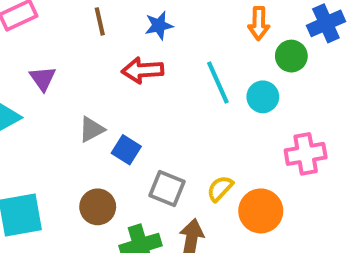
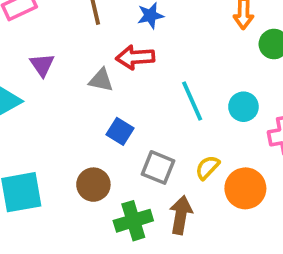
cyan line: (218, 83) -> (192, 101), moved
cyan circle: (263, 97) -> (243, 107), moved
gray triangle: (92, 129) -> (101, 80), moved, turned 40

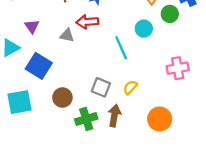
cyan circle: (243, 107) -> (144, 29), moved
blue square: (120, 131) -> (39, 66), moved, size x1.6
orange circle: (245, 188) -> (160, 119), moved

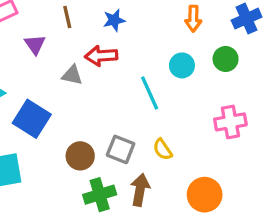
green circle: (170, 14) -> (226, 59), moved
purple triangle: (32, 26) -> (35, 44), moved
yellow semicircle: (130, 87) -> (163, 149), turned -77
brown circle: (62, 98) -> (80, 156), moved

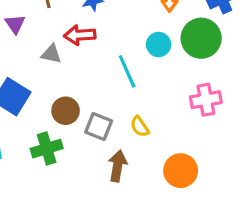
green circle: (226, 59) -> (201, 38), size x1.6
brown circle: (80, 156) -> (66, 111), moved
green cross: (100, 195) -> (47, 149), moved

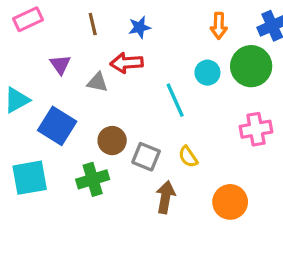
purple triangle: (15, 24) -> (60, 65), moved

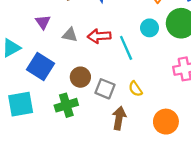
red arrow: (127, 63) -> (99, 36), moved

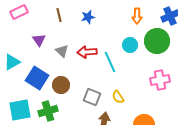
gray triangle: (70, 35) -> (62, 51), turned 32
brown circle: (80, 77) -> (61, 85), moved
green cross: (66, 105) -> (48, 111), moved

